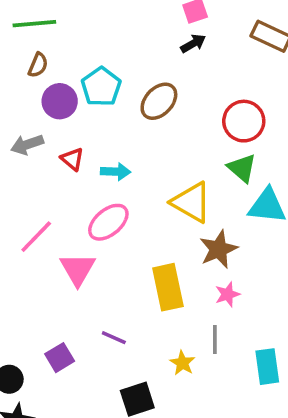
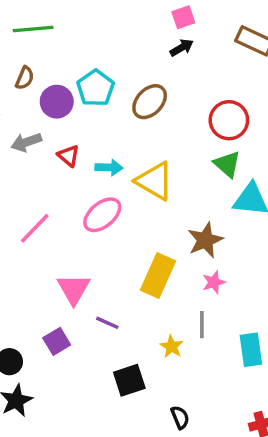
brown semicircle: (38, 65) -> (25, 78), moved
yellow triangle: (191, 202) -> (155, 181), moved
pink triangle: (78, 269) -> (74, 289), moved
yellow rectangle: (168, 287) -> (158, 276), turned 36

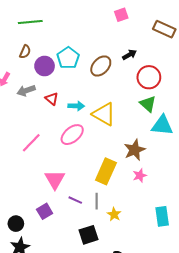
black arrow: (182, 48) -> (129, 55), moved
gray line: (202, 325) -> (97, 201), moved

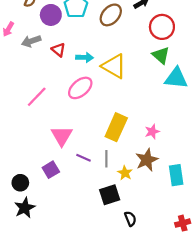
brown star: (135, 150) -> (147, 160), moved
black square: (89, 235) -> (110, 195), moved

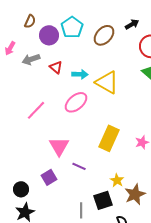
gray line: (106, 159) -> (81, 210), moved
brown star: (147, 160) -> (135, 194), moved

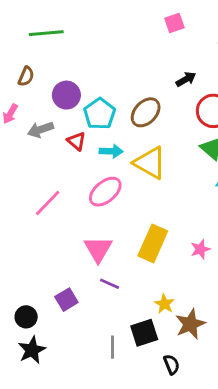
brown semicircle: (30, 21) -> (26, 76), moved
cyan pentagon: (72, 27) -> (100, 114), moved
brown ellipse: (104, 35) -> (146, 112), moved
pink triangle: (59, 146) -> (98, 249), moved

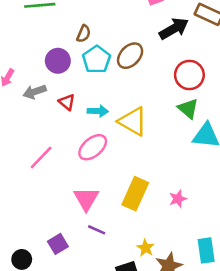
brown semicircle: (26, 76) -> (84, 34), moved
black arrow: (186, 79) -> (174, 29), moved, size x1.6
brown ellipse: (146, 112) -> (130, 56), moved
cyan pentagon: (100, 114) -> (97, 60), moved

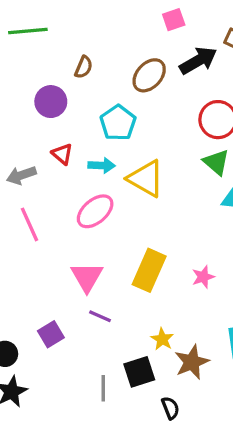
brown ellipse: (130, 56) -> (149, 75), moved
cyan pentagon: (97, 60) -> (118, 123), moved
gray arrow: (35, 92) -> (21, 175), moved
pink line: (41, 158) -> (30, 224), turned -68

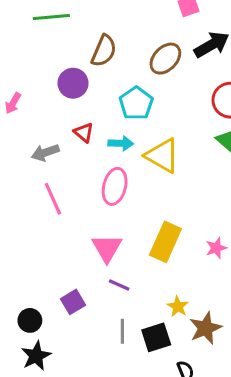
brown semicircle: (84, 67) -> (104, 51), size x1.5
pink ellipse: (95, 211) -> (115, 186), turned -36
gray line: (103, 388) -> (122, 331), moved

